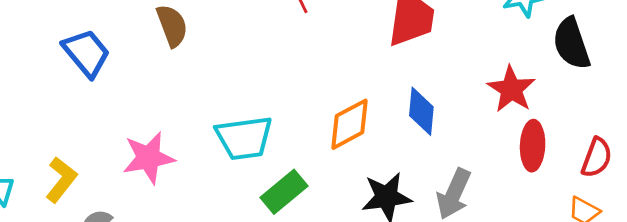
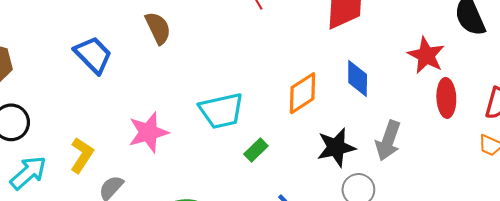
green rectangle: (284, 192) -> (256, 150), size x0.7

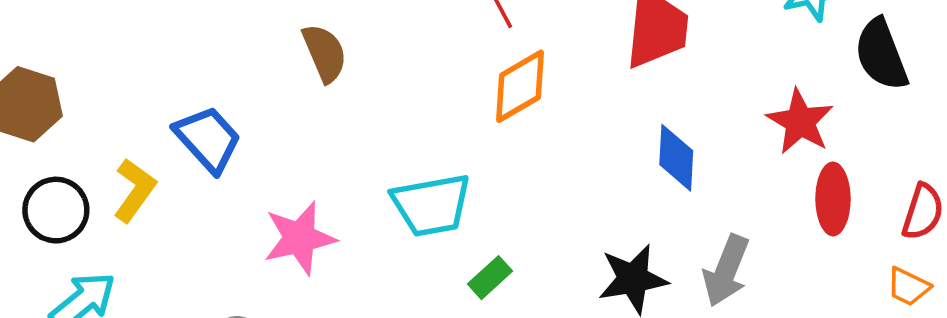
blue trapezoid: (93, 55) -> (208, 139), moved
orange diamond: (302, 93) -> (520, 86), moved
yellow L-shape: (82, 155) -> (135, 190), moved

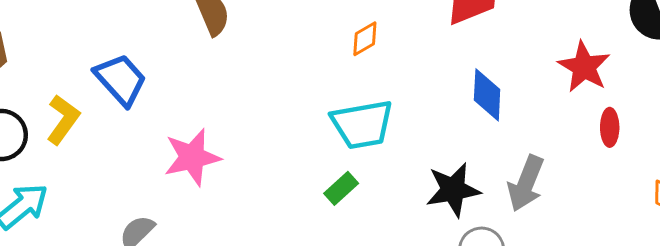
orange diamond: (520, 86) -> (365, 39), size x0.6
red ellipse: (833, 199) -> (610, 127), size x0.7
cyan trapezoid: (431, 205) -> (362, 124), moved

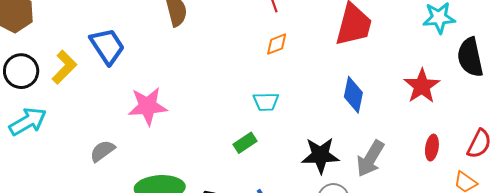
cyan trapezoid: (362, 124) -> (266, 102), size x0.6
red ellipse: (610, 127) -> (432, 148), moved

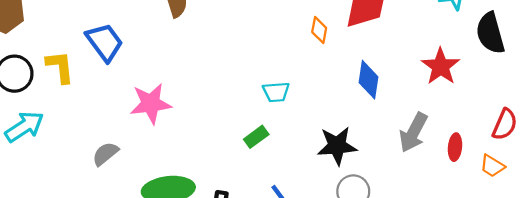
orange diamond: (277, 44) -> (319, 30), moved, turned -55
yellow L-shape: (64, 67) -> (60, 67), turned -48
red ellipse: (432, 148) -> (455, 147), moved
gray arrow: (370, 159) -> (413, 132), moved

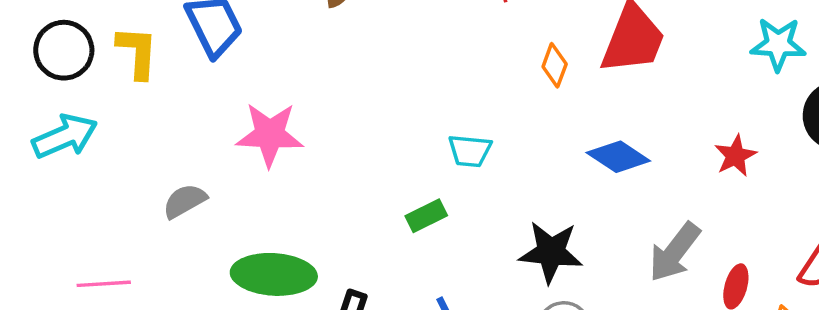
red star: (441, 66) -> (735, 156), size x0.7
blue diamond: (368, 80) -> (618, 157), turned -75

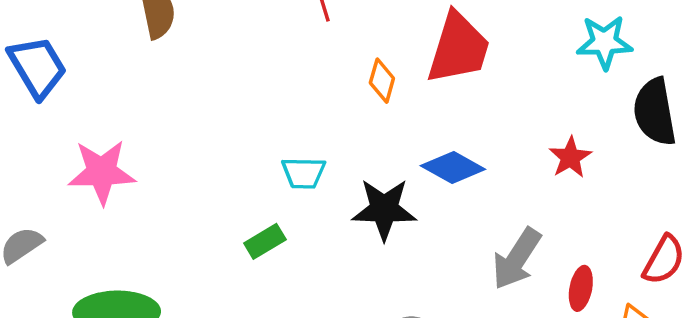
black star: (551, 252) -> (384, 209), moved

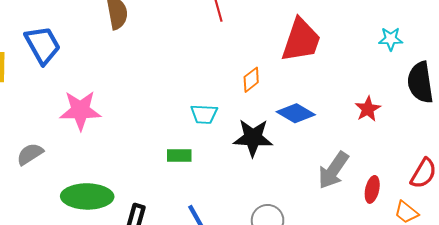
cyan star: (604, 42) -> (391, 39), size x0.7
orange diamond: (382, 81) -> (251, 80), moved, turned 35
green rectangle: (265, 241) -> (179, 156), turned 30

